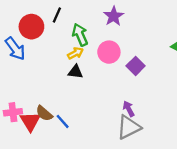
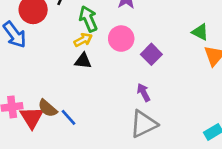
purple arrow: (129, 109) -> (144, 92), moved

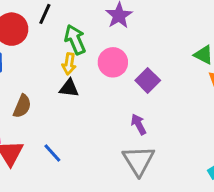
yellow arrow: (83, 40) -> (69, 64), turned 126
brown semicircle: (48, 108) -> (22, 106), moved, turned -108
gray triangle: (144, 124) -> (139, 161), turned -36

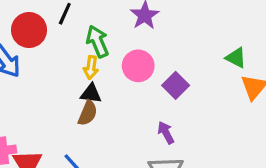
brown semicircle: (22, 106) -> (88, 113), moved

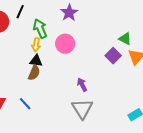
purple square: (176, 85) -> (113, 56), moved

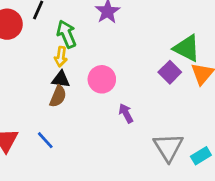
green triangle: (125, 39) -> (187, 48), size x1.5
pink circle: (65, 44) -> (102, 79), moved
gray triangle: (82, 109) -> (168, 147), moved

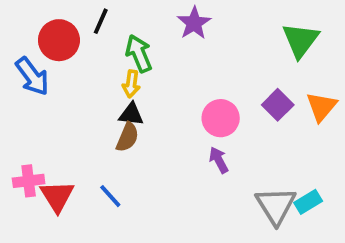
green triangle: (187, 48) -> (300, 40), moved, turned 40
pink circle: (102, 79) -> (221, 118), moved
cyan rectangle: (201, 156) -> (308, 202), moved

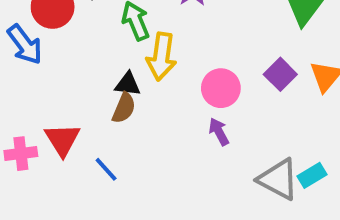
yellow arrow: (131, 84) -> (161, 56), moved, size x1.6
red triangle: (57, 196) -> (62, 140), moved
gray triangle: (276, 206) -> (278, 179), turned -30

